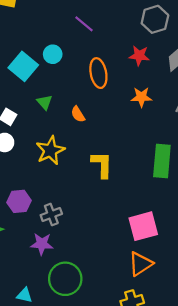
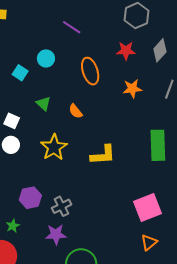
cyan square: (23, 66) -> (20, 73), size x0.6
yellow L-shape: (102, 164) -> (103, 155), turned 92
orange triangle: (140, 264) -> (149, 242), size x0.7

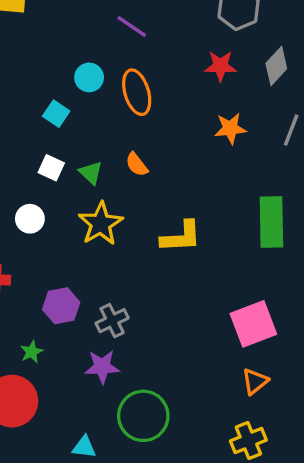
orange ellipse: (90, 71) -> (137, 92), moved
cyan square: (20, 73) -> (56, 114), moved
green triangle: (43, 104) -> (91, 173), moved
white square: (12, 121) -> (51, 168), moved

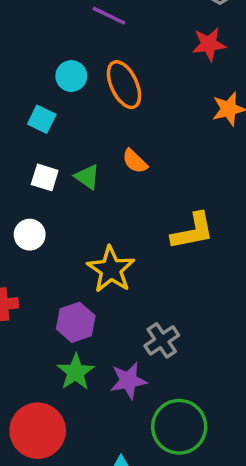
yellow star: (101, 224) -> (111, 269), moved
gray cross: (112, 321) -> (162, 340), moved
green star: (32, 352) -> (76, 372), moved, size x1.5

